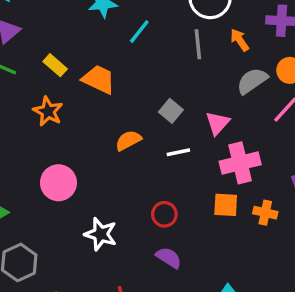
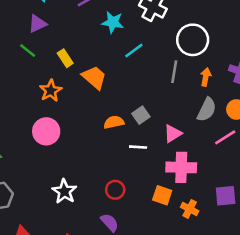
orange arrow: (240, 40) -> (206, 77), turned 30
gray semicircle: (252, 81) -> (207, 110), turned 135
orange semicircle: (128, 140) -> (114, 122), moved
pink circle: (58, 183) -> (46, 131), moved

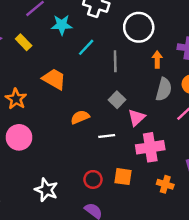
yellow rectangle: (65, 58) -> (24, 42), moved
gray line: (174, 72) -> (115, 61), moved
gray square: (141, 115) -> (117, 100), moved
orange square: (162, 195) -> (123, 177), moved

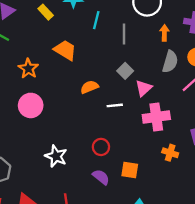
yellow rectangle: (24, 42) -> (46, 12), moved
cyan line: (86, 47) -> (96, 20), turned -30
orange square: (123, 177) -> (130, 170), moved

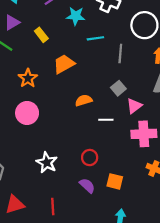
yellow rectangle: (46, 12) -> (41, 35), moved
cyan line: (96, 20) -> (95, 38), turned 63
orange trapezoid: (65, 50) -> (64, 64), turned -65

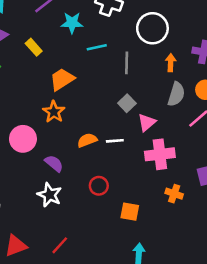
orange star: (28, 78) -> (54, 112), moved
orange semicircle: (84, 100) -> (87, 140), moved
purple semicircle: (87, 186) -> (54, 163), moved
red line: (53, 207) -> (60, 245), turned 49

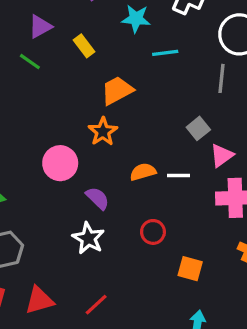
gray line: (127, 63) -> (222, 78), moved

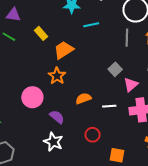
purple triangle: (40, 27) -> (13, 15), turned 42
yellow rectangle: (84, 46) -> (41, 33), moved
white line: (179, 176) -> (109, 106), moved

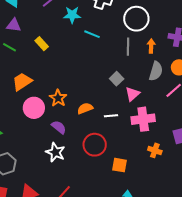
cyan line: (91, 25) -> (92, 34), turned 35
orange trapezoid: (64, 50) -> (22, 82), moved
orange star: (57, 76) -> (58, 98), moved
red circle: (93, 135) -> (95, 145), size x1.5

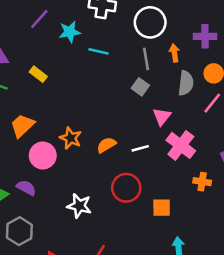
gray square: (117, 79) -> (140, 87), moved
pink cross: (143, 119) -> (181, 145), turned -35
purple semicircle: (59, 127) -> (26, 188), moved

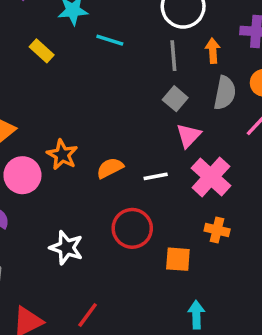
yellow rectangle: (38, 74) -> (42, 51), moved
gray square: (140, 87) -> (175, 99), moved
orange cross: (202, 182) -> (217, 230), moved

